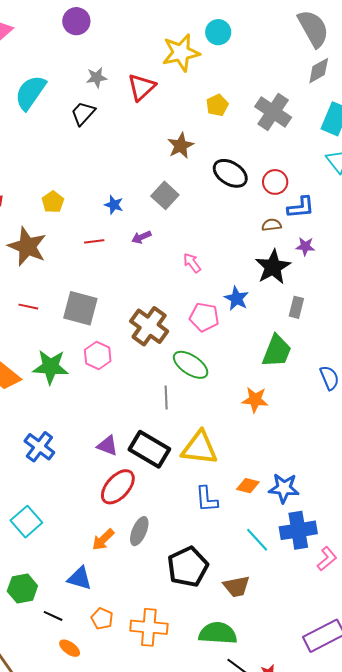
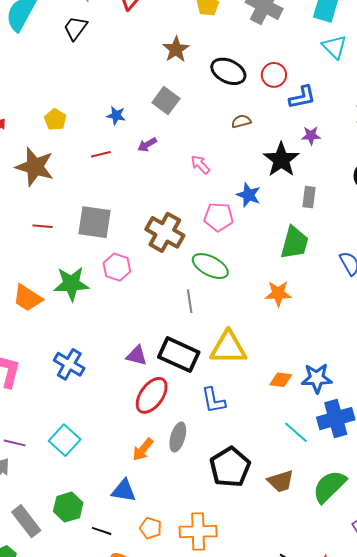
brown semicircle: (272, 225) -> (241, 121), moved
blue L-shape: (207, 499) -> (213, 400), moved
green semicircle: (218, 633) -> (329, 486), moved, turned -42

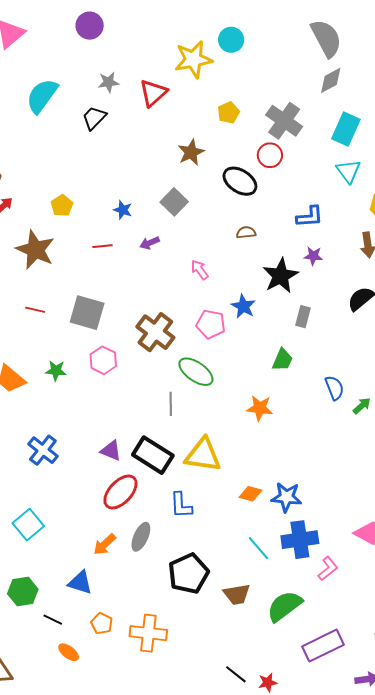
red circle: (274, 75) -> (270, 155), moved
green trapezoid: (294, 243) -> (282, 360), size x0.7
green star: (71, 284) -> (56, 371), size x0.6

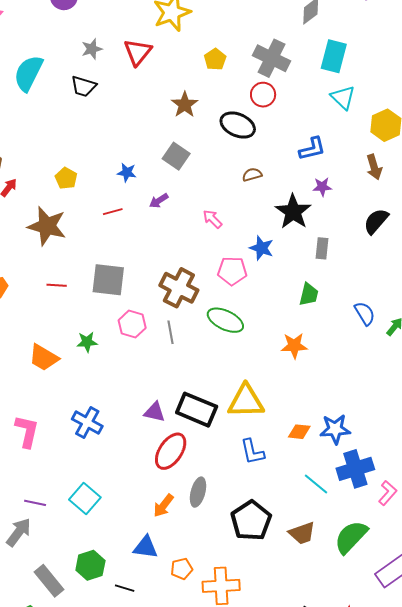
black trapezoid: (94, 118) -> (84, 86), turned -108
gray line: (171, 404) -> (170, 332), moved
blue L-shape: (181, 505) -> (252, 452), moved
orange pentagon: (102, 623) -> (182, 569), moved, turned -30

